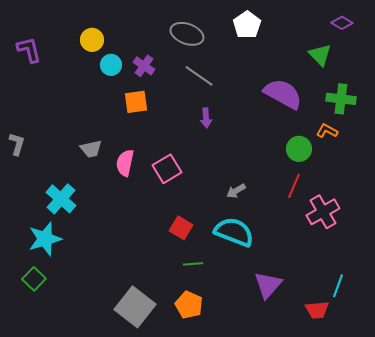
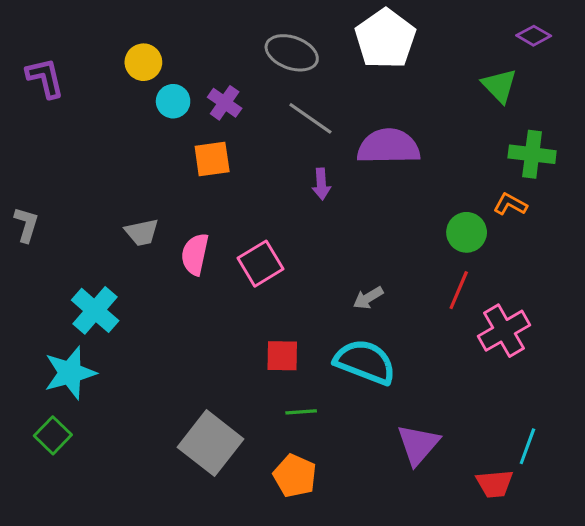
white pentagon: (247, 25) -> (385, 39), size x1.4
purple semicircle: (283, 94) -> (388, 146), moved, turned -30
red square: (181, 228) -> (282, 356), turned -30
gray square: (135, 307) -> (211, 443), moved

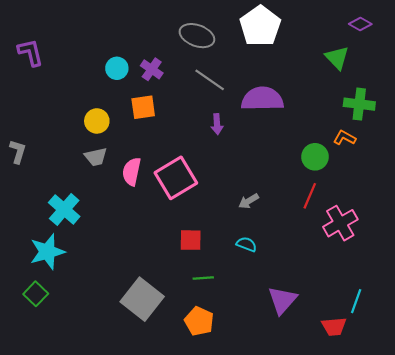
yellow circle: (143, 62) -> (97, 121), moved
pink square: (260, 264) -> (176, 178), size x1.4
cyan semicircle: (365, 362) -> (246, 244), size x0.5

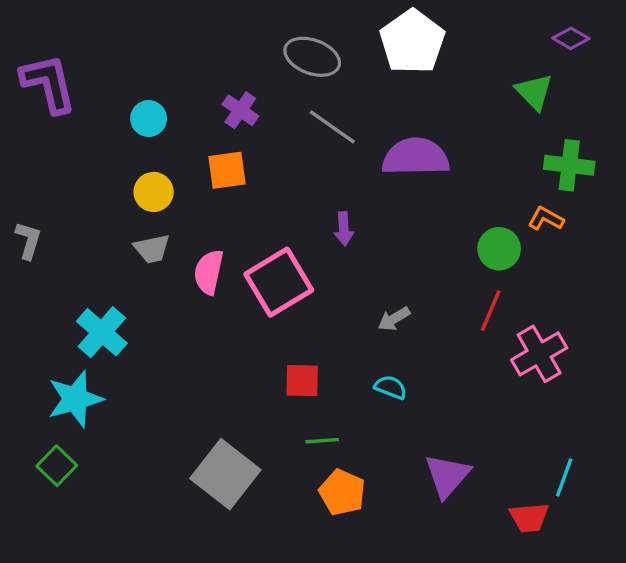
purple L-shape: (30, 52) -> (48, 83), size x1.4
cyan circle: (117, 68) -> (149, 119), moved
purple arrow: (217, 124) -> (344, 229), moved
orange pentagon: (199, 321) -> (342, 492), moved

